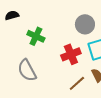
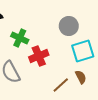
red cross: (71, 54) -> (39, 56), moved

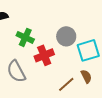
gray circle: (69, 26) -> (66, 36), moved

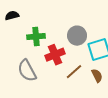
green cross: (25, 37) -> (36, 37), turned -30
brown line: (66, 84) -> (74, 72), moved

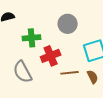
gray circle: (77, 36) -> (68, 24), moved
brown line: (74, 72) -> (70, 73), turned 36

